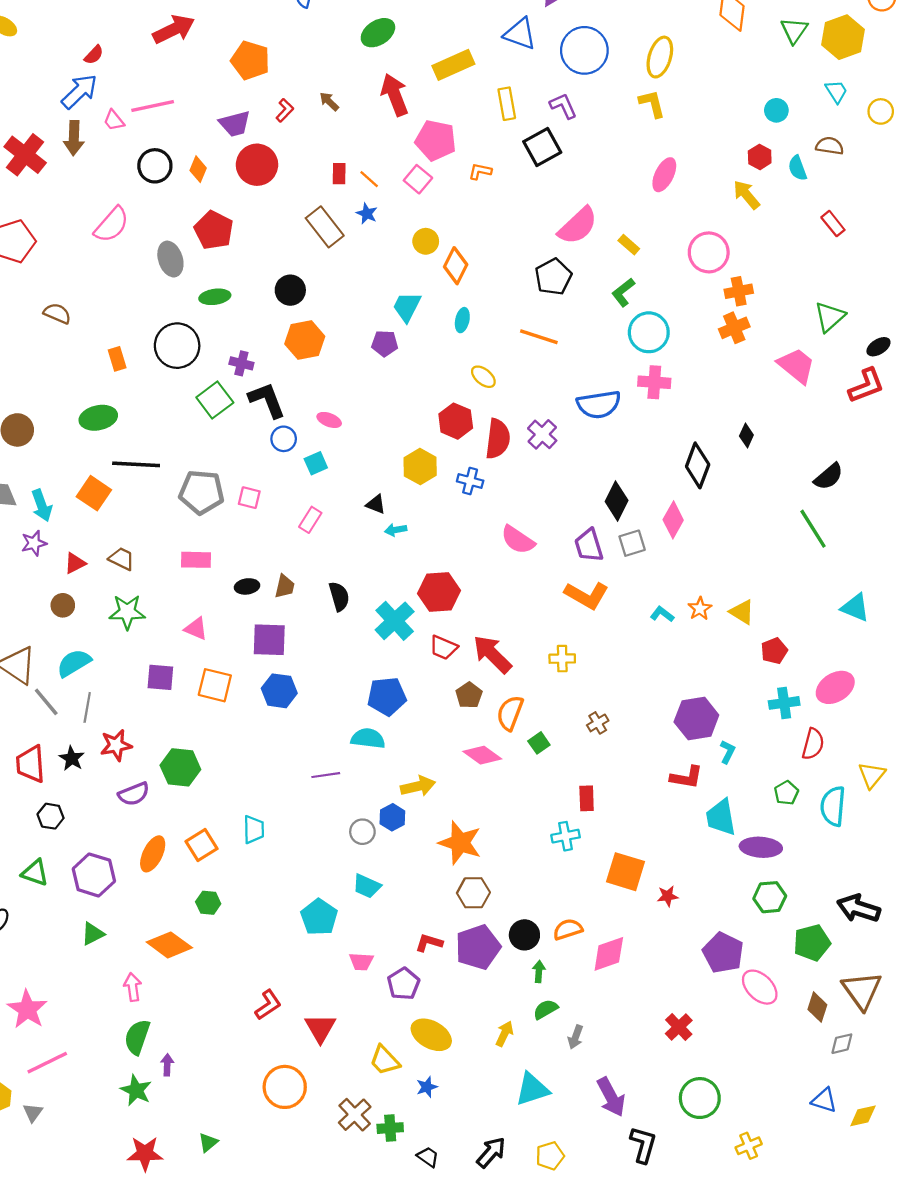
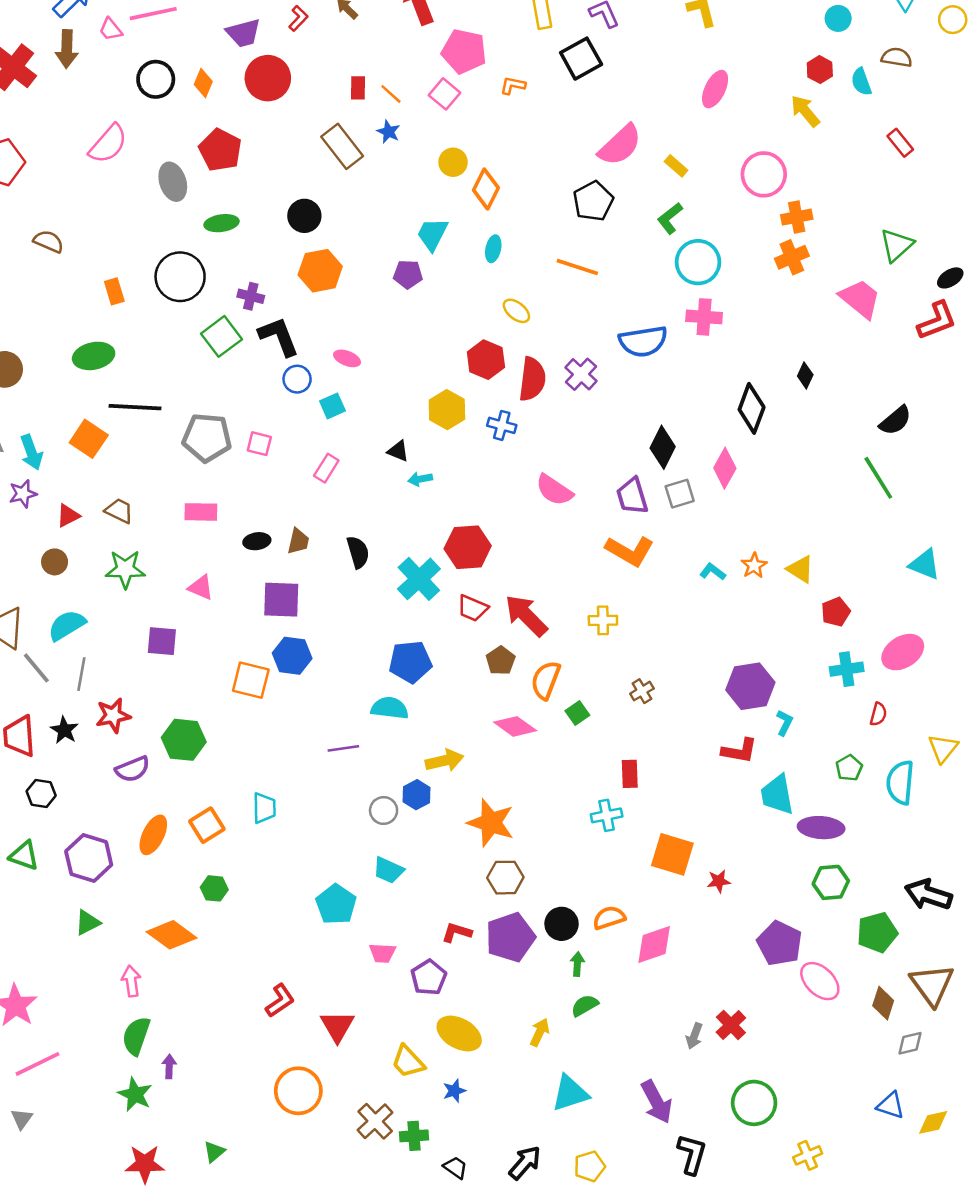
orange square: (215, 685) -> (251, 680), moved
red semicircle: (813, 744) -> (878, 714), size x0.7
gray arrow: (576, 1037) -> (694, 1036), moved

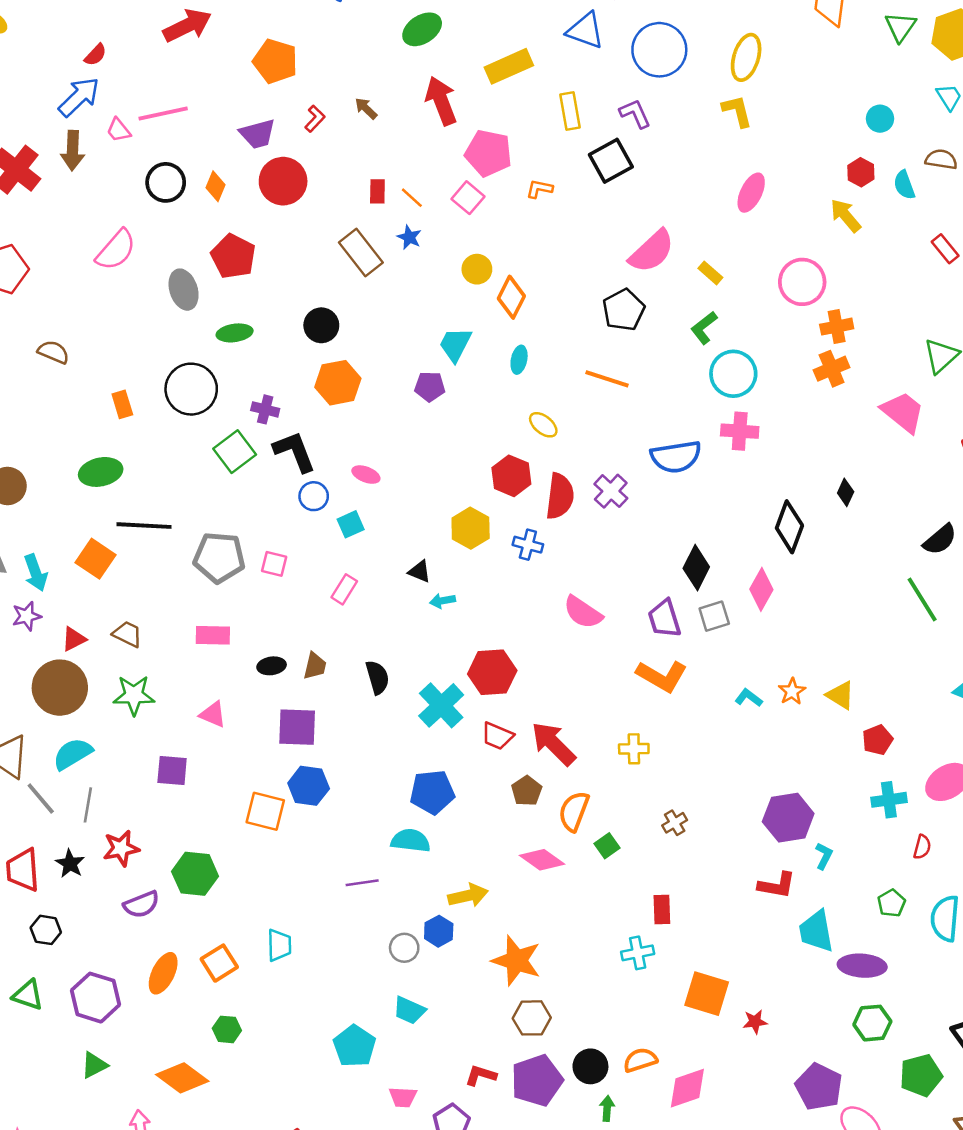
brown circle: (55, 562) -> (60, 688), size x2.0

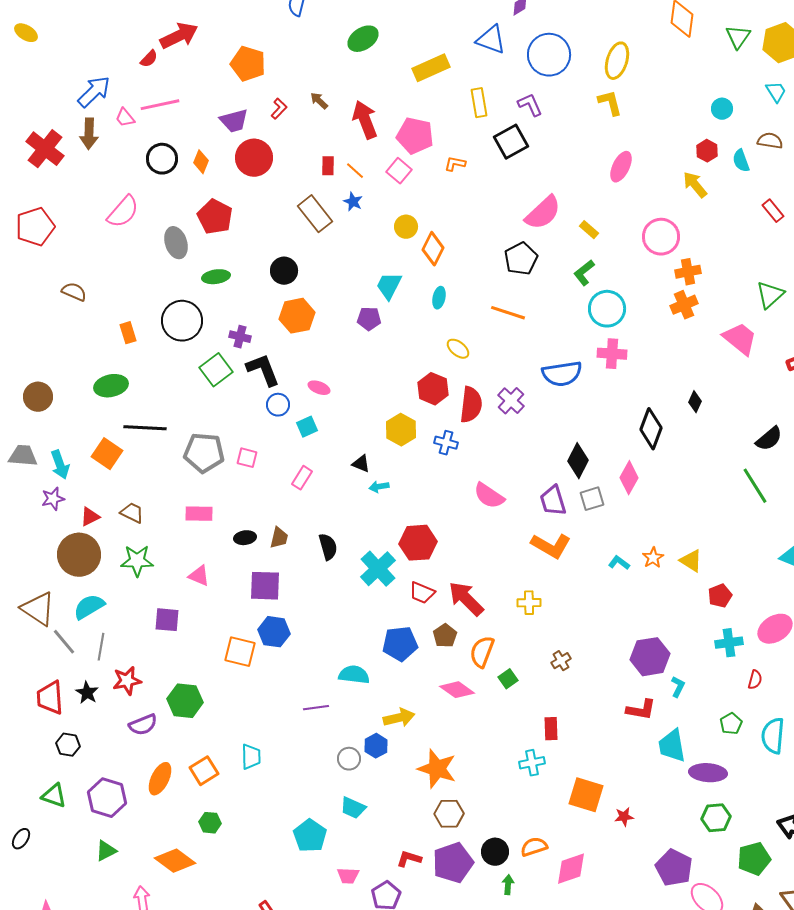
red semicircle: (96, 55) -> (149, 59), moved
red arrow: (441, 101) -> (365, 120), moved
blue pentagon: (432, 792) -> (400, 644), moved

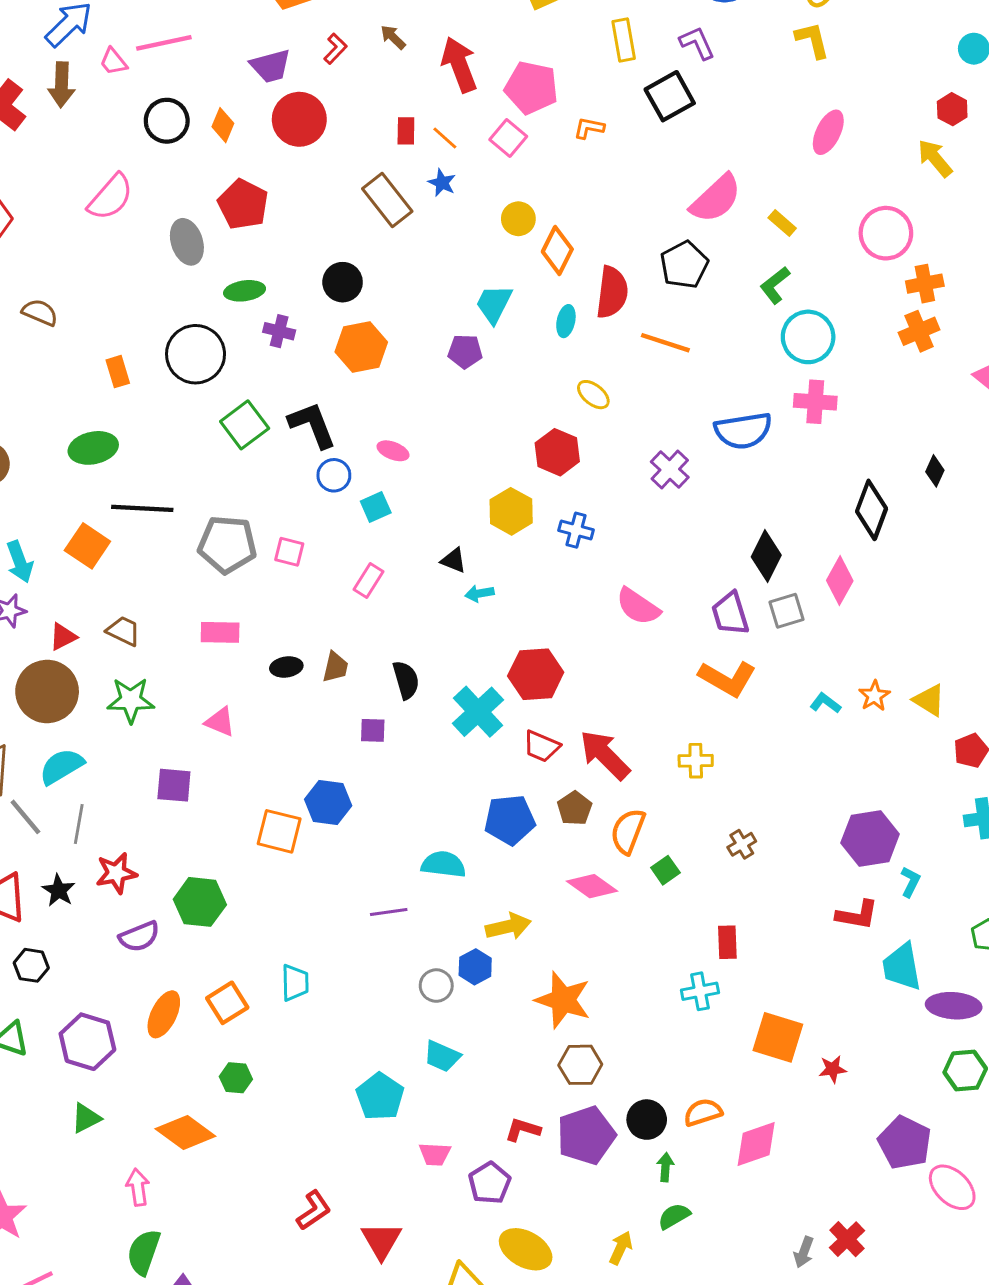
purple cross: (240, 337) -> (279, 331), moved
red semicircle: (471, 405) -> (612, 292), moved
purple square: (265, 586) -> (373, 730), moved, size x0.6

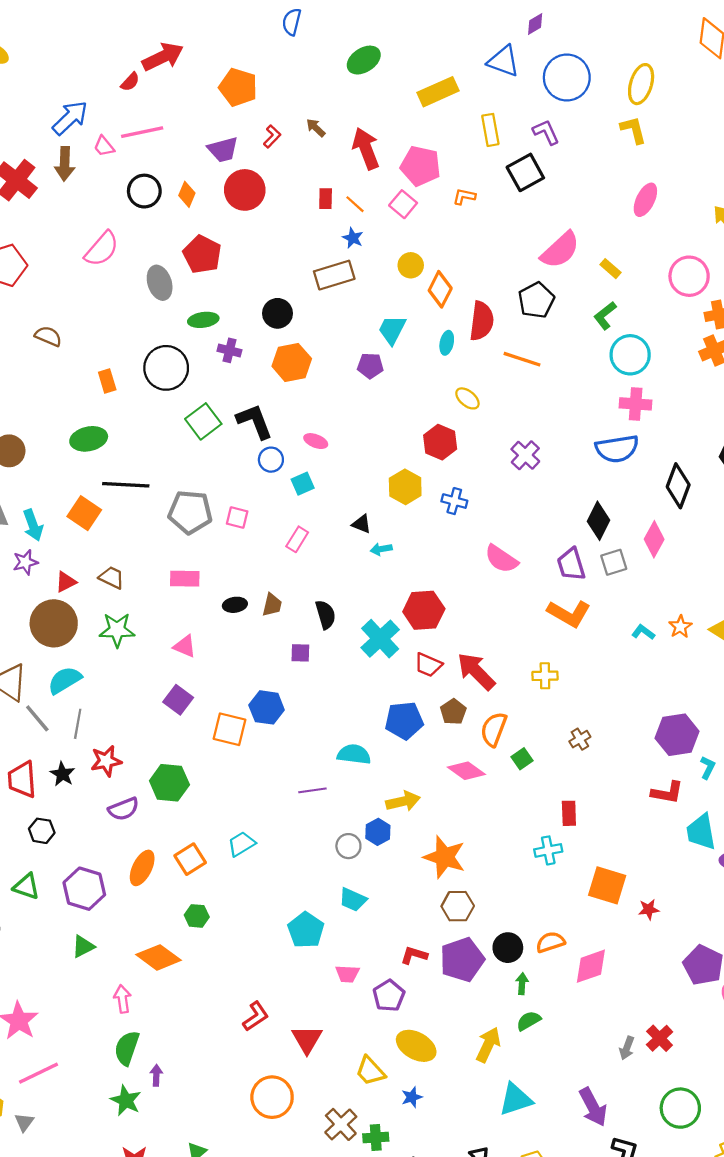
brown rectangle: (387, 200) -> (334, 275), moved, turned -69
blue semicircle: (743, 431) -> (617, 449), moved
purple square: (174, 785) -> (178, 700), moved, turned 32
cyan trapezoid: (295, 983) -> (241, 844), turned -120
yellow arrow: (621, 1248) -> (488, 1045), size x1.4

